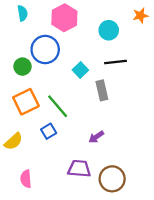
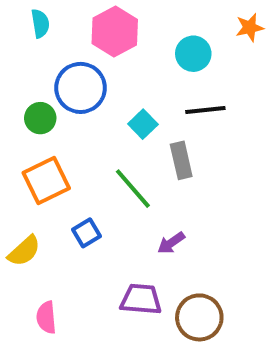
green line: (58, 106) -> (133, 189), moved

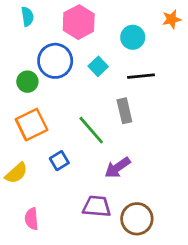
cyan square: (143, 124) -> (98, 66), moved
purple arrow: (171, 243) -> (117, 168), size x1.4

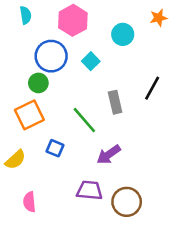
black line: (141, 76) -> (152, 88), moved, turned -55
green circle: (27, 82) -> (38, 83), moved
blue square: (59, 161) -> (55, 148), turned -36

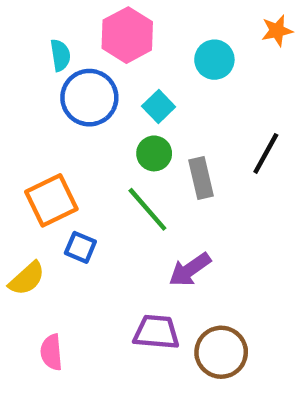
cyan semicircle: (26, 15) -> (60, 55), moved
green circle: (38, 83) -> (154, 153), moved
blue square: (55, 148) -> (80, 247), moved

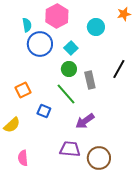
orange square: (51, 200) -> (23, 90), size x0.7
blue square: (80, 247) -> (44, 111), moved

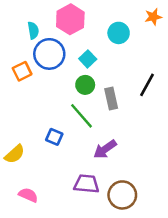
orange square: (23, 90) -> (22, 71), moved
pink semicircle: (23, 158) -> (28, 195), turned 119

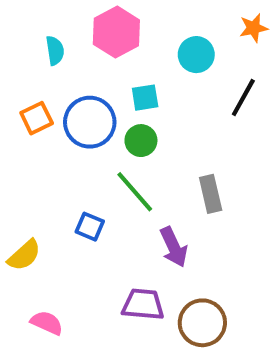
blue circle: (49, 54) -> (90, 122), moved
cyan square: (88, 59) -> (145, 98), turned 35
black line: (147, 85) -> (243, 98), moved
gray rectangle: (111, 98) -> (211, 194), moved
purple arrow: (105, 149) -> (174, 247), turned -80

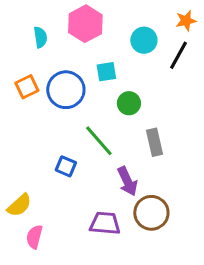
black line: (243, 98) -> (178, 55), moved
green circle: (141, 141) -> (129, 103), moved
yellow semicircle: (24, 255) -> (19, 205), moved
pink semicircle: (47, 323) -> (34, 237), turned -100
brown circle: (202, 323) -> (151, 213), moved

